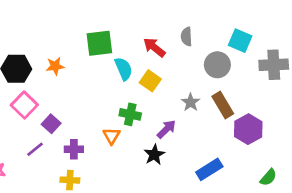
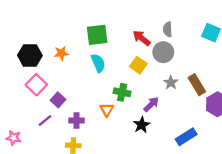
gray circle: (217, 65) -> (163, 52), moved
cyan semicircle: (124, 69) -> (98, 63), moved

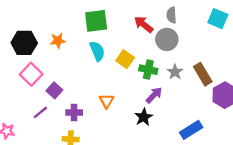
yellow square: (138, 65) -> (125, 59), moved
green cross: (122, 92) -> (148, 70), moved

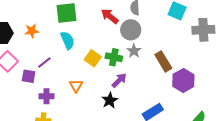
yellow square: (125, 59) -> (93, 58), moved
gray star: (175, 72) -> (134, 51), moved
purple square: (54, 90) -> (29, 76), turned -32
purple line: (40, 112) -> (44, 62), moved

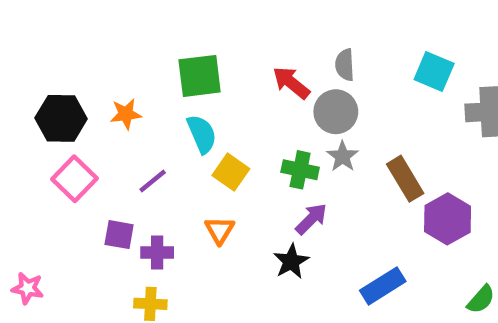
yellow square: (93, 58) -> (231, 172), moved
purple square: (29, 76) -> (119, 235), moved

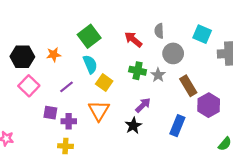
green square: (200, 76) -> (89, 36), turned -30
gray circle: (336, 112) -> (173, 53), moved
green cross: (300, 170) -> (138, 71), moved
orange triangle: (220, 230) -> (99, 111), size x1.5
blue rectangle: (383, 286) -> (177, 126), moved, turned -36

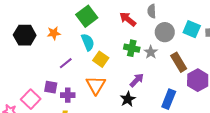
cyan square: (202, 34) -> (192, 29), moved
pink square: (29, 86) -> (31, 99), moved

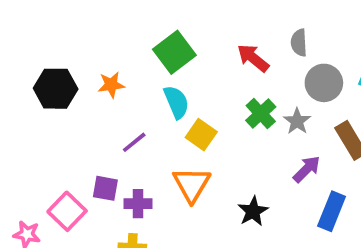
green cross: (132, 48) -> (261, 114), turned 35
purple arrow: (137, 80) -> (307, 169), moved

